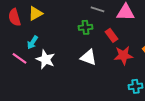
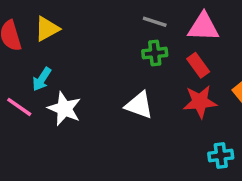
green cross: (85, 27) -> (155, 53), moved
red rectangle: (111, 35) -> (198, 65), moved

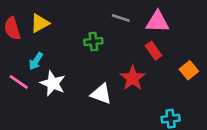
green cross: (155, 53) -> (93, 41), moved
red star: (200, 102) -> (133, 78), moved, turned -30
white triangle: (139, 105) -> (101, 94), moved

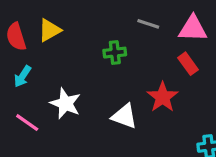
cyan arrow: (36, 61) -> (22, 76), moved
pink line: (19, 82) -> (27, 123), moved

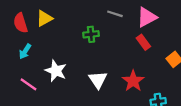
pink triangle: (193, 29) -> (147, 17), turned -30
red star: (163, 97) -> (133, 81), moved
white triangle: (124, 116) -> (98, 80), turned 36

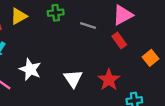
gray line: (115, 14) -> (88, 25), moved
green cross: (91, 34) -> (56, 13), moved

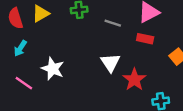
red rectangle: (119, 40) -> (145, 39), turned -42
white triangle: (73, 79) -> (110, 63), moved

